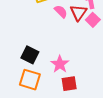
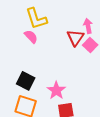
pink semicircle: (61, 12) -> (31, 37), moved

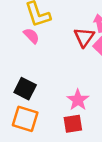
pink star: (56, 90) -> (78, 100), moved

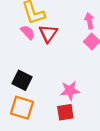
red triangle: (84, 37) -> (48, 33), moved
pink star: (78, 100) -> (70, 91), turned 30

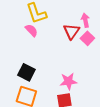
red triangle: (48, 33) -> (71, 31), moved

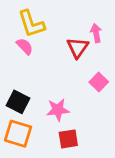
pink square: (87, 38) -> (99, 82), moved
pink star: (68, 81) -> (58, 110), moved

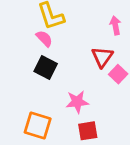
red triangle: (78, 48) -> (102, 57), moved
black square: (18, 102) -> (46, 68), moved

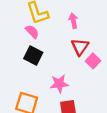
pink arrow: (115, 25) -> (73, 21), moved

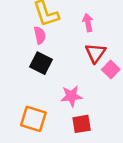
pink semicircle: (32, 32) -> (40, 35), turned 32

